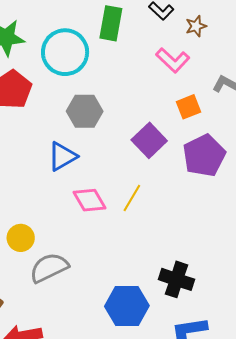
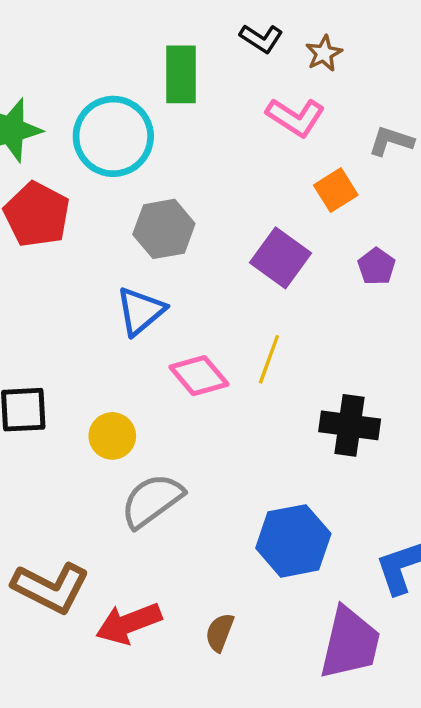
purple pentagon: (204, 155) -> (377, 267), size x0.5
yellow circle: (21, 238) -> (112, 436), moved
black cross: (176, 279) -> (350, 425), moved

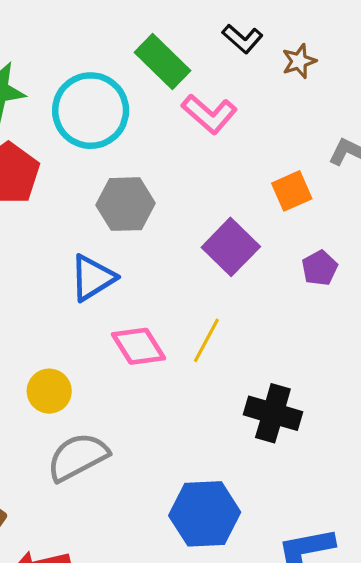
green rectangle: (181, 74) -> (162, 62), turned -54
pink L-shape: (295, 117) -> (209, 114), moved

